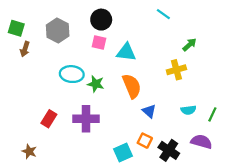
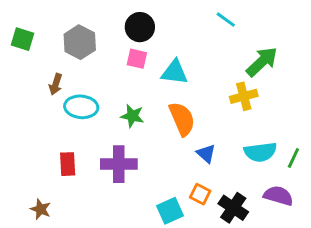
green arrow: (189, 45) -> (262, 62), size x1.6
brown arrow: (25, 49) -> (56, 84), moved
cyan ellipse: (72, 74) -> (81, 107), moved
cyan semicircle: (188, 110) -> (260, 152), size x1.5
red rectangle: (49, 119) -> (68, 164), turned -35

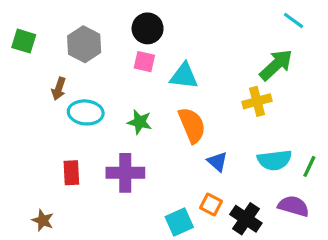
cyan line: (226, 20) -> (294, 20), moved

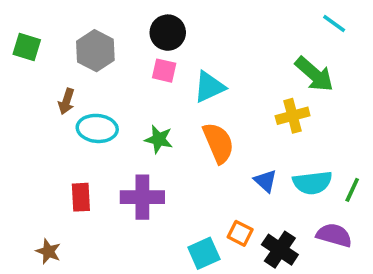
green arrow: (276, 65) -> (314, 74), turned 84
cyan triangle: (184, 76) -> (209, 87), turned -32
blue triangle: (217, 162) -> (265, 181), moved

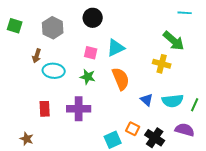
cyan line: (334, 24) -> (185, 13), turned -32
pink square: (164, 71) -> (91, 53), moved
yellow cross: (293, 116) -> (162, 64), turned 30

